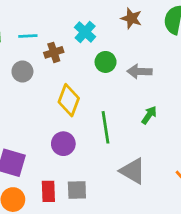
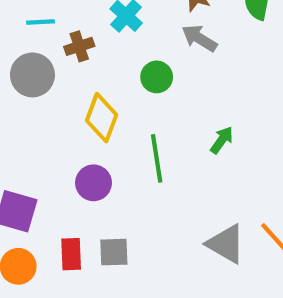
green circle: (106, 62) -> (157, 77), moved
gray circle: (22, 71) -> (32, 75), size x1.4
gray arrow: (140, 71) -> (199, 38), moved, turned 30
gray triangle: (133, 171) -> (226, 244), moved

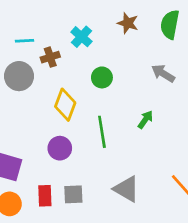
gray arrow: (199, 38) -> (163, 73), moved
gray triangle: (226, 244) -> (126, 189), moved

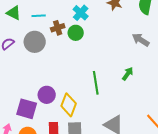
green circle: (102, 77) -> (76, 33), moved
yellow diamond: (65, 105) -> (69, 105), moved
purple circle: (60, 148) -> (47, 95), moved

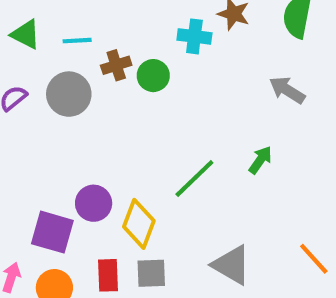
cyan cross: (81, 13) -> (194, 36), moved, turned -35
green line: (96, 83) -> (194, 179), turned 55

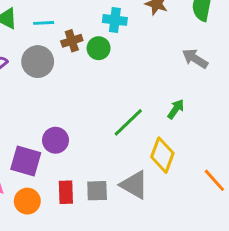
cyan cross: (194, 36) -> (115, 20), moved
yellow diamond: (139, 224) -> (162, 155), moved
gray triangle: (231, 265) -> (134, 185), moved

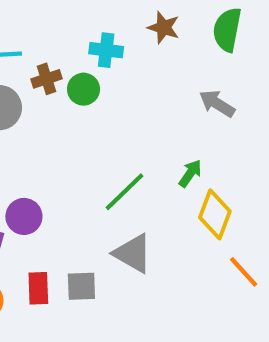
yellow diamond: (162, 155) -> (215, 214), moved
gray triangle: (134, 185) -> (133, 253), moved

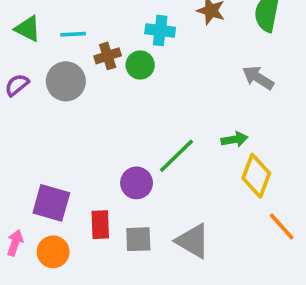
green arrow: (190, 173) -> (235, 139), turned 45
purple circle: (24, 216) -> (137, 183), moved
gray triangle: (133, 253) -> (193, 241), moved
red rectangle: (38, 288) -> (100, 225), moved

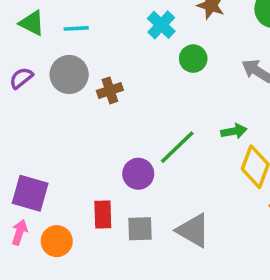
cyan cross: (160, 31) -> (161, 25), turned 36
brown cross: (108, 56) -> (110, 90), moved
green circle: (140, 65) -> (193, 59), moved
purple square: (51, 203) -> (30, 193), moved

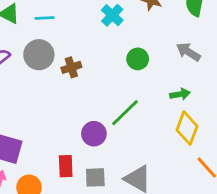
green circle: (193, 59) -> (138, 59), moved
green arrow: (234, 131) -> (180, 94), moved

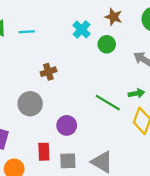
gray circle: (39, 55) -> (30, 104), moved
green circle: (138, 59) -> (107, 44), moved
green line: (125, 113) -> (108, 103), moved, turned 75

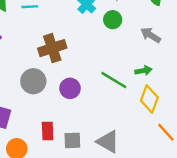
brown cross: (48, 72) -> (52, 48), size x1.6
purple circle: (67, 125) -> (70, 88), moved

